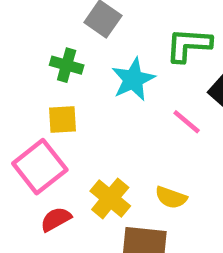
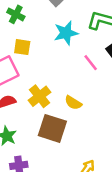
green cross: (67, 65) -> (16, 14), moved

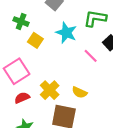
cyan star: (66, 33) -> (66, 33), turned -30
yellow square: (22, 47) -> (35, 40), moved, turned 32

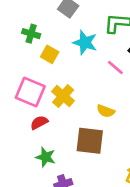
pink square: (17, 71) -> (30, 92), turned -30
yellow cross: (50, 90) -> (63, 96), moved

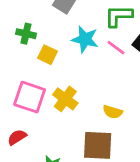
pink line: (115, 67) -> (116, 48), moved
red semicircle: (39, 123) -> (17, 137), moved

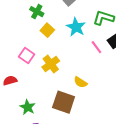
pink line: (116, 48) -> (96, 47), moved
pink square: (30, 97) -> (27, 56), size x0.7

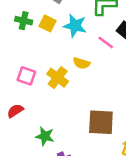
yellow square: (47, 30) -> (47, 23), moved
yellow semicircle: (80, 82) -> (81, 63), moved
brown square: (64, 102) -> (101, 122), moved

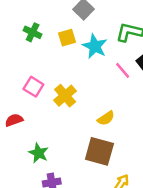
green cross: (24, 21) -> (33, 32), moved
yellow square: (47, 23) -> (67, 38), turned 35
yellow semicircle: (81, 63) -> (106, 118), moved, turned -63

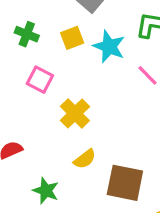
pink square: (33, 87) -> (40, 80), moved
yellow semicircle: (106, 118) -> (85, 159), moved

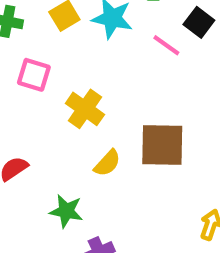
brown square: (125, 183) -> (162, 145), moved

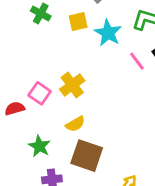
pink square: (34, 75) -> (40, 93), moved
brown square: (162, 145) -> (87, 156), moved

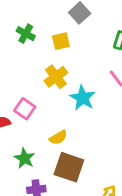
cyan star: (108, 33) -> (83, 98), moved
yellow cross: (72, 85) -> (56, 77), moved

